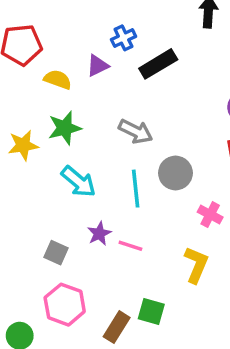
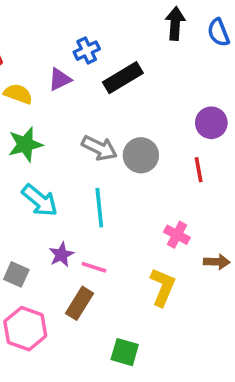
gray circle: (175, 173) -> (141, 155), moved
green square: (151, 311) -> (125, 352), moved
brown rectangle: (117, 327) -> (79, 303), moved

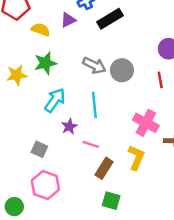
cyan arrow: (40, 200) -> (55, 100), turned -95
pink cross: (177, 235) -> (146, 123), size x1.5
purple star: (61, 255) -> (69, 126), moved
brown rectangle: (79, 303) -> (104, 168), moved

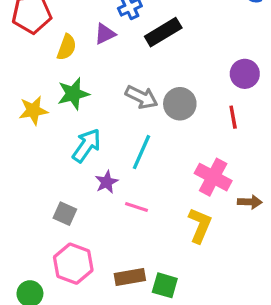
yellow semicircle: (41, 30) -> (67, 47), turned 90
cyan line: (94, 105) -> (142, 152), turned 30
brown rectangle: (104, 168) -> (130, 277), moved, turned 48

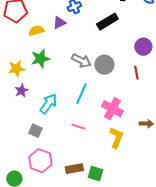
black rectangle: (163, 32) -> (107, 22), moved
yellow semicircle: (67, 47) -> (36, 31), turned -126
cyan arrow: (87, 145) -> (48, 104), moved
pink cross: (213, 177) -> (112, 109), moved
purple star: (107, 182) -> (21, 91), moved

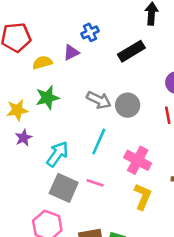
gray square: (35, 131) -> (64, 188), moved, size x1.6

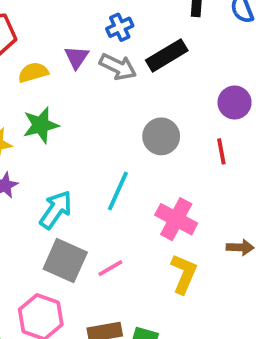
blue cross: (90, 32) -> (120, 27), moved
purple triangle: (71, 52) -> (76, 57), turned -30
gray arrow: (99, 100) -> (118, 67), moved
pink line: (95, 183) -> (110, 268), moved, turned -48

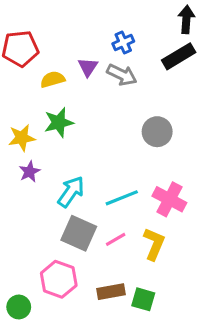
black rectangle: (167, 55) -> (179, 56), moved
cyan line: (118, 191) -> (122, 198), moved, turned 44
yellow L-shape: (184, 274) -> (154, 244), moved

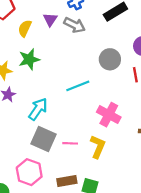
yellow semicircle: (53, 79) -> (25, 28), turned -49
gray circle: (157, 132) -> (110, 59), moved
cyan line: (122, 198) -> (78, 86), moved
pink line: (116, 239) -> (70, 143), turned 32

